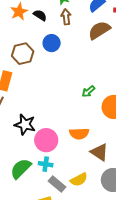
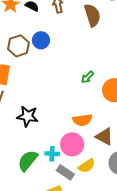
brown semicircle: (99, 30) -> (92, 15), turned 110
blue circle: (52, 43) -> (41, 40), moved
pink circle: (46, 140) -> (72, 144), moved

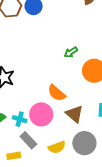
orange semicircle: (82, 120) -> (57, 93), turned 36
yellow semicircle: (87, 166) -> (57, 147), moved

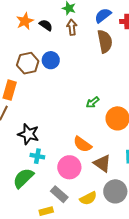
cyan cross: (20, 119) -> (37, 156), moved

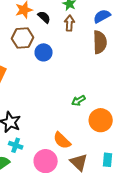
brown hexagon: (28, 63) -> (23, 38), moved

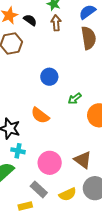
blue circle: (44, 52) -> (49, 77), moved
orange semicircle: (62, 140) -> (40, 115), moved

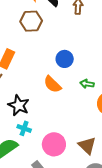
green arrow: (75, 99) -> (87, 84), turned 40
orange semicircle: (40, 115) -> (52, 84), moved

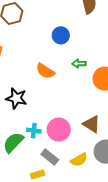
blue circle: (65, 59) -> (61, 35), moved
cyan cross: (24, 128) -> (34, 131), moved

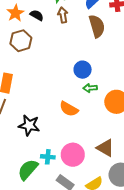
blue circle: (61, 35) -> (83, 70), moved
orange semicircle: (45, 71) -> (69, 109), moved

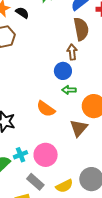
brown arrow: (63, 15) -> (72, 52), moved
brown triangle: (105, 148) -> (79, 128), moved, turned 36
cyan cross: (48, 157) -> (21, 155), turned -32

